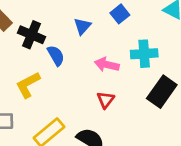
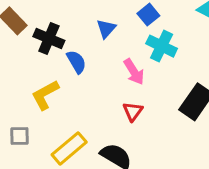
cyan cross: (144, 54) -> (162, 46), moved, turned 30
pink arrow: (107, 65) -> (134, 72), turned -135

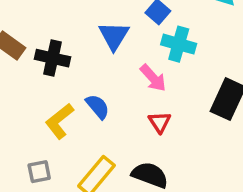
blue triangle: (106, 29) -> (114, 36), size x1.4
blue semicircle: (76, 62) -> (98, 107), moved

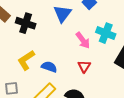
cyan cross: (179, 44) -> (106, 33), moved
blue semicircle: (98, 107) -> (49, 67), moved, turned -35

